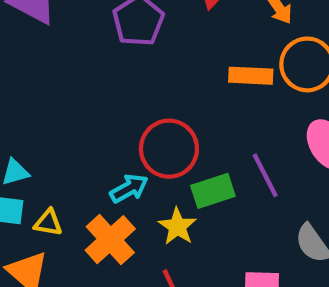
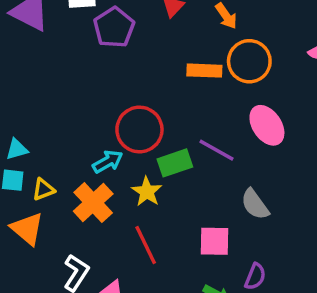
purple line: (265, 175) -> (216, 150), turned -33
yellow triangle: (48, 223) -> (43, 189), turned -30

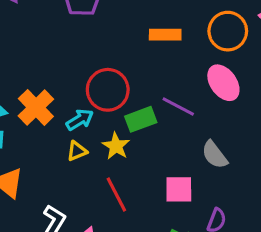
orange circle: (249, 61) -> (228, 31), moved
yellow triangle: (43, 189) -> (77, 151), moved
orange cross: (93, 203) -> (36, 108), moved

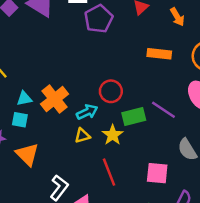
red circle: (108, 90) -> (111, 91), size x0.7

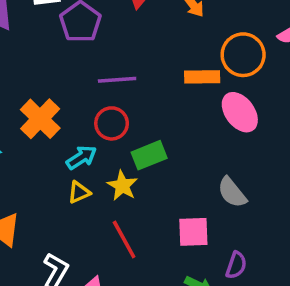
orange rectangle: (159, 54) -> (202, 77), moved
orange cross: (55, 99) -> (40, 119), moved
purple line: (163, 110) -> (117, 80), moved, turned -30

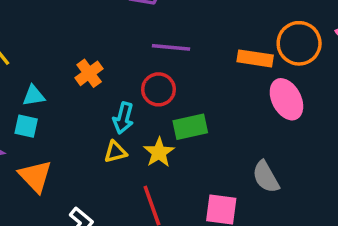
orange cross: (40, 119) -> (89, 73), size x0.7
cyan arrow: (81, 157) -> (123, 118), turned 128

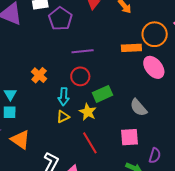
cyan triangle: (34, 96) -> (10, 94), turned -40
gray semicircle: (266, 177) -> (139, 107), moved

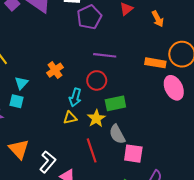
gray semicircle: (139, 107) -> (117, 134), moved
orange triangle: (20, 140) -> (19, 149), moved

